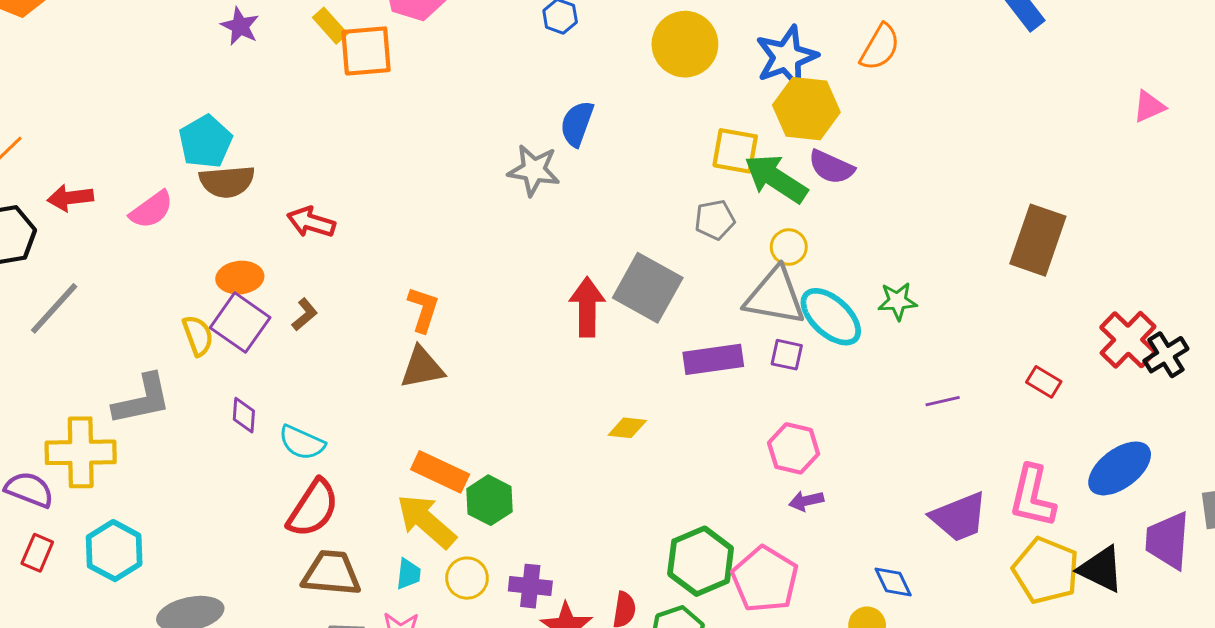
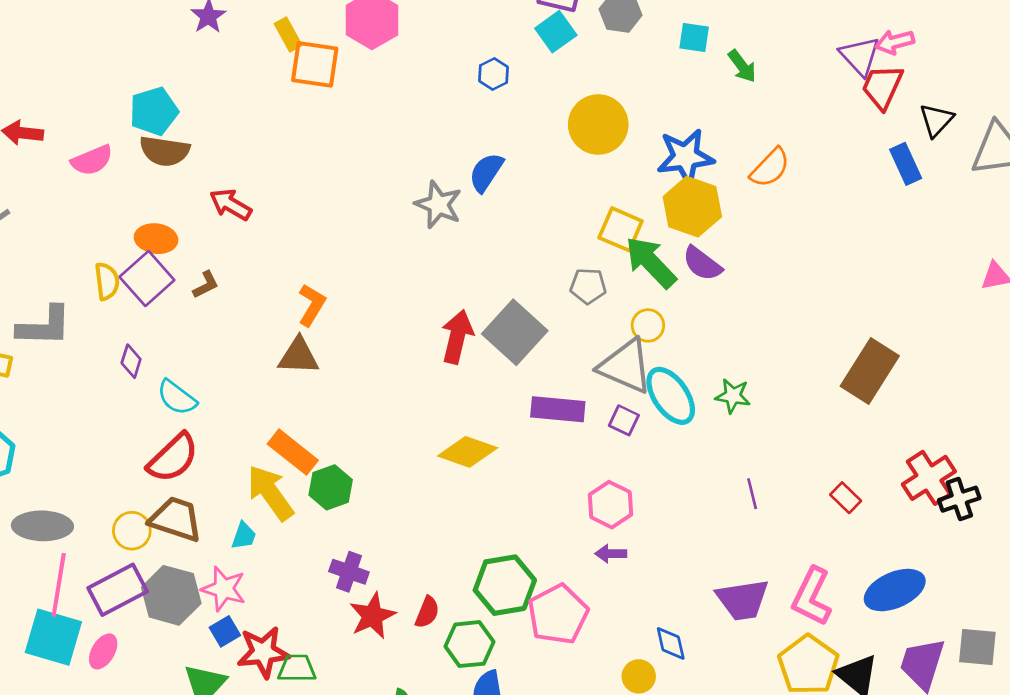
purple line: (943, 401) -> (752, 494), turned 76
yellow diamond: (627, 428) -> (468, 452), size x1.6
yellow circle: (467, 578) -> (132, 531), moved

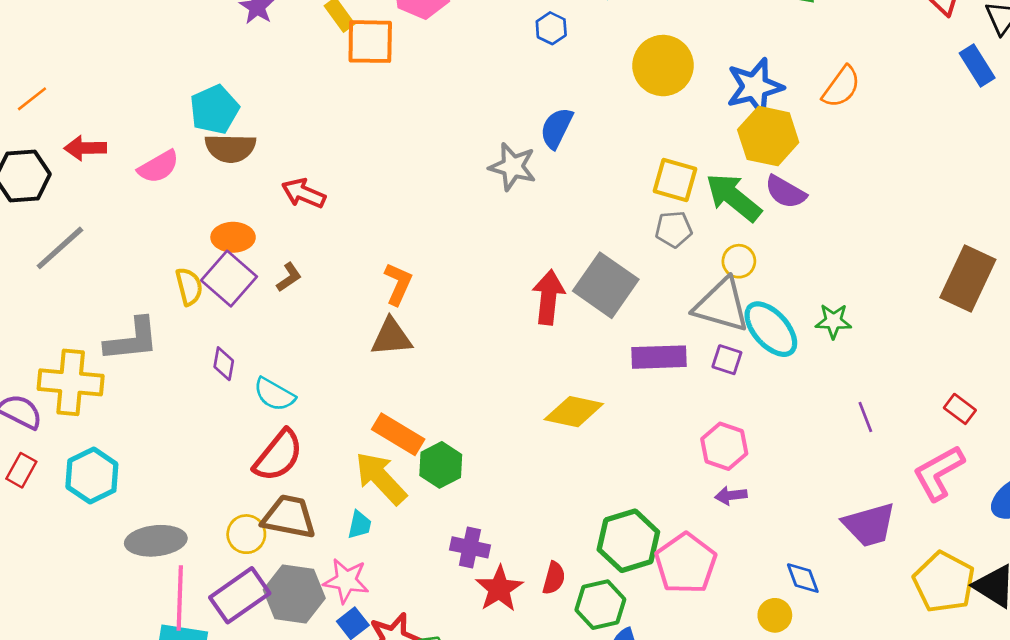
yellow square: (621, 229) -> (675, 180), moved
pink L-shape: (812, 597) -> (939, 473), moved, turned 42

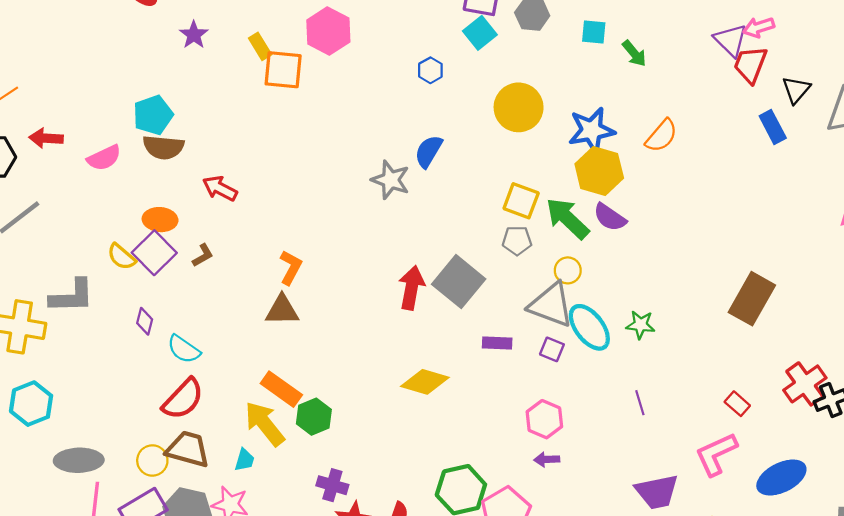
yellow semicircle: (189, 287) -> (121, 257), turned 140
purple rectangle: (659, 357) -> (497, 343), size x0.7
purple line: (865, 417) -> (640, 403), moved

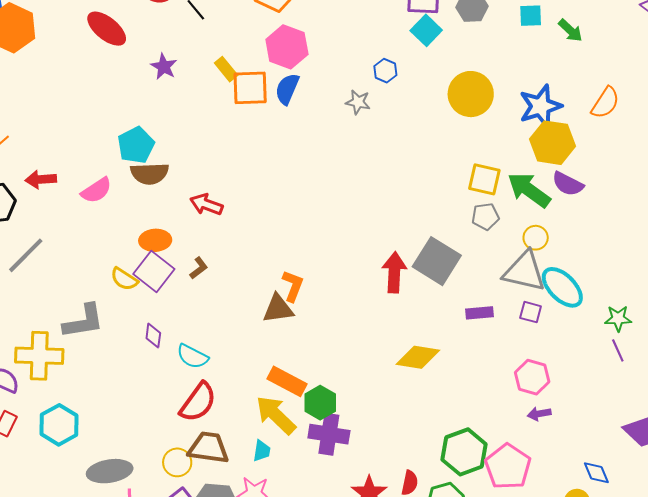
blue semicircle: (429, 151) -> (287, 89), moved
gray star: (391, 180) -> (358, 102), moved, size x0.7
orange L-shape: (291, 268) -> (293, 286), moved
green star: (640, 325) -> (618, 318), moved
purple cross: (332, 485) -> (329, 434), moved, size x1.4

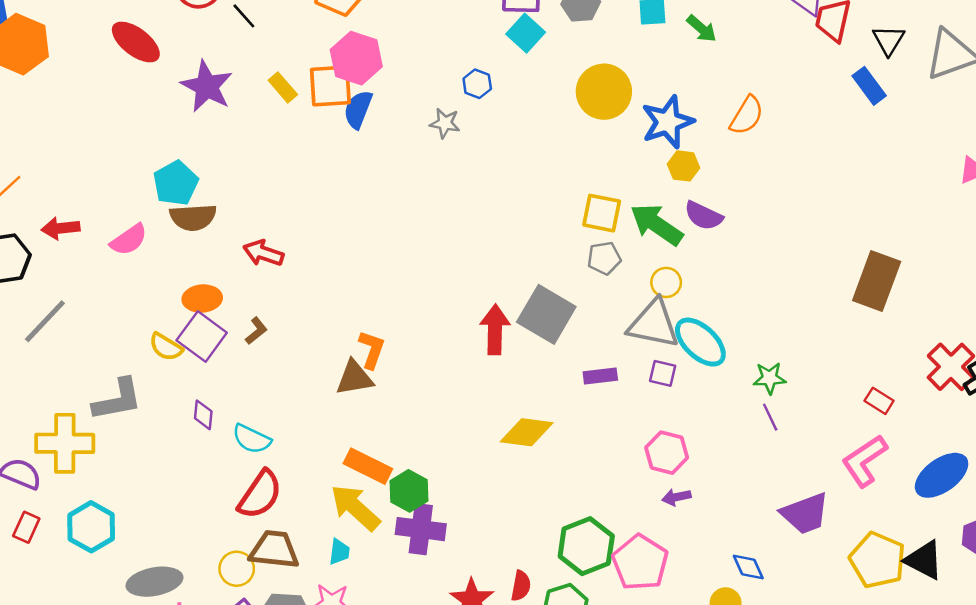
purple star: (164, 67) -> (207, 86), size x1.6
orange square: (250, 88) -> (330, 86), moved
yellow circle: (471, 94) -> (604, 92), moved
yellow hexagon: (552, 143) -> (683, 166), size x0.6

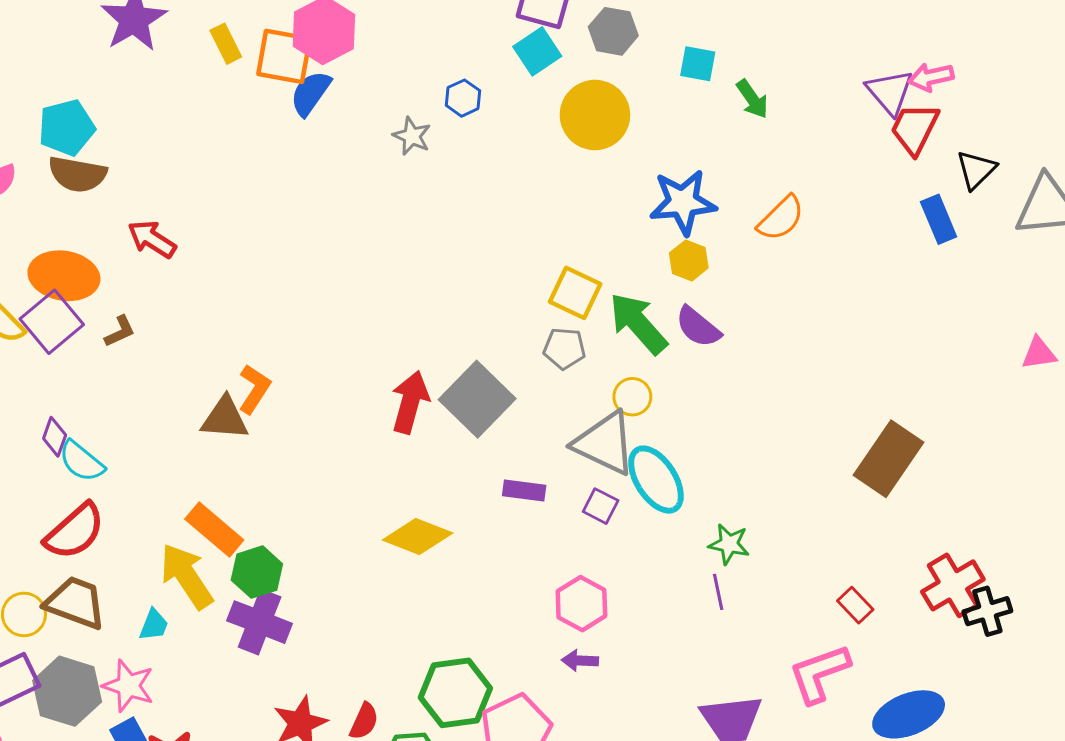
yellow circle: (604, 92) -> (595, 115), moved
orange ellipse: (202, 299) -> (64, 276), size x1.4
purple diamond: (203, 415) -> (55, 437), moved

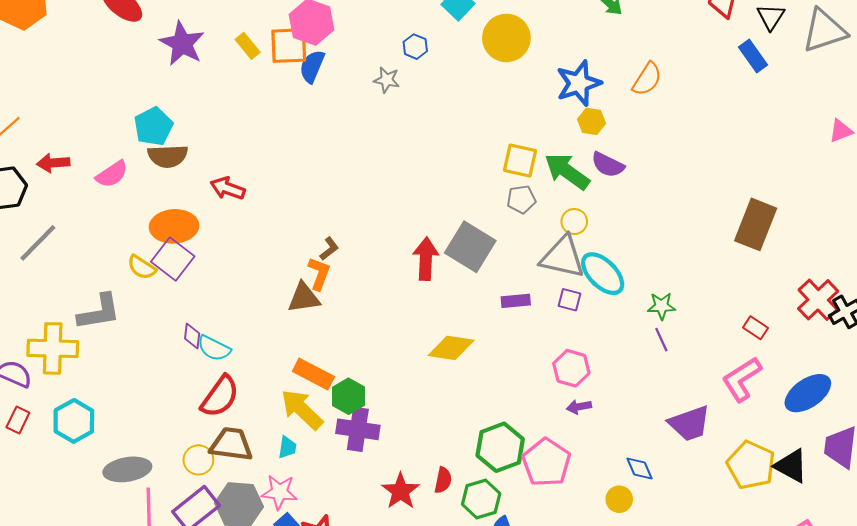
brown L-shape: (120, 331) -> (329, 249), moved

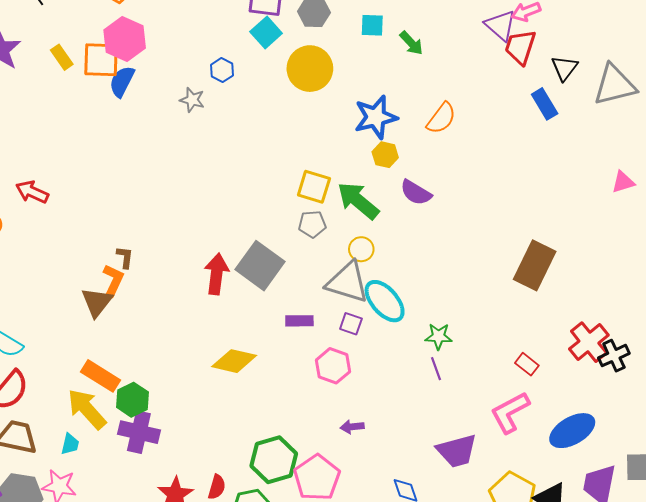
purple semicircle: (608, 165) -> (416, 193), moved
brown L-shape: (329, 249) -> (125, 257), turned -50
brown triangle: (304, 298) -> (97, 302), turned -48
pink hexagon: (571, 368) -> (333, 366), moved

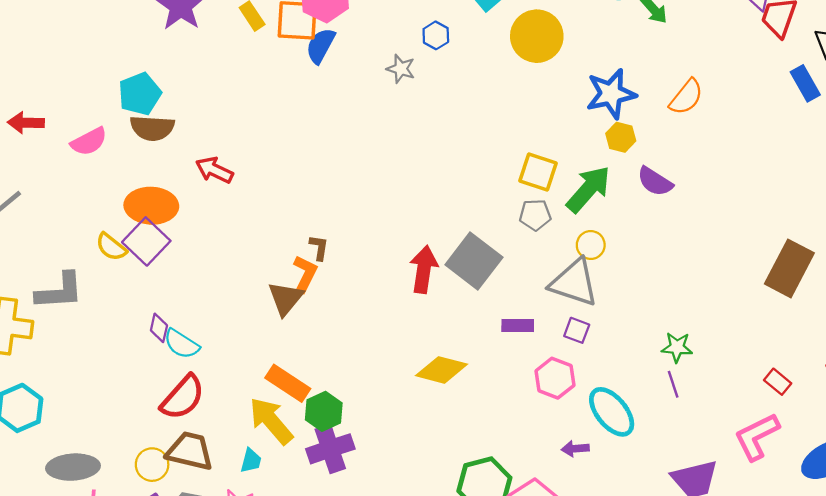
green arrow: (358, 201) -> (588, 189), turned 90
cyan ellipse: (385, 301) -> (612, 412), moved
purple cross: (139, 432) -> (330, 449), turned -33

